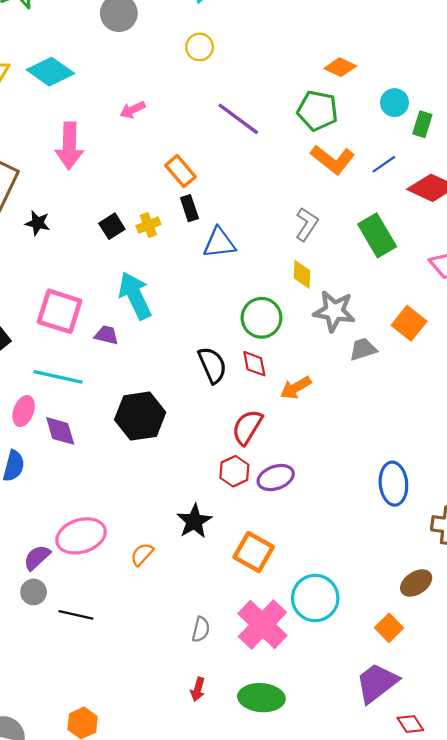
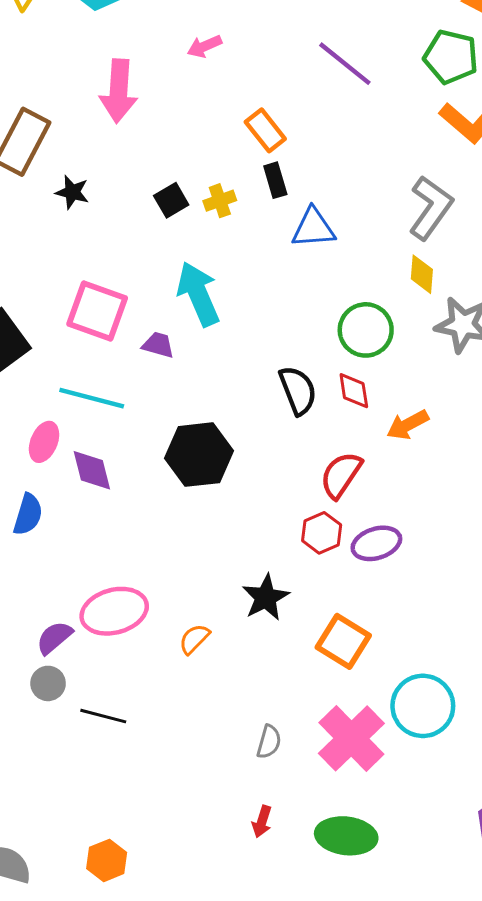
gray L-shape: (307, 224) -> (431, 208), size x1.4

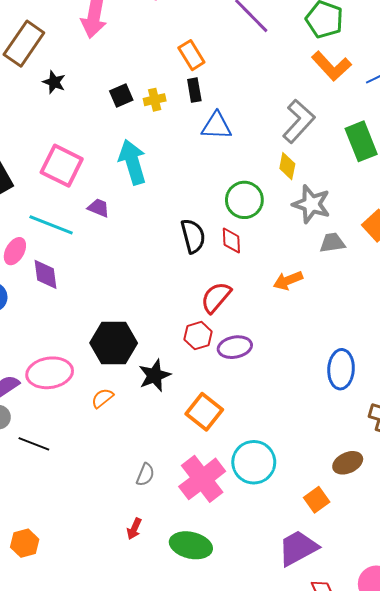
purple trapezoid: (158, 345) -> (99, 208), moved
orange arrow: (408, 425) -> (288, 281), moved
black hexagon: (199, 455) -> (114, 343), moved

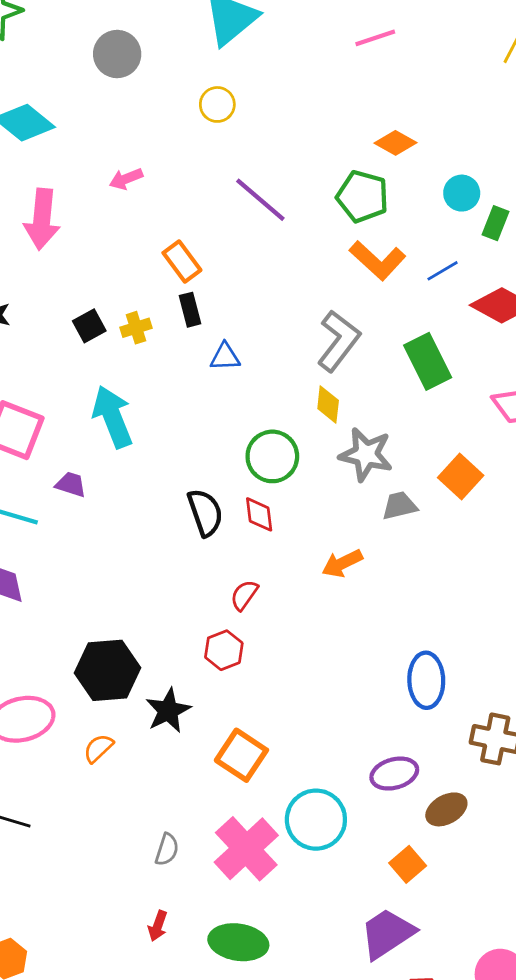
blue triangle: (217, 126) -> (225, 357), size x0.7
red semicircle: (216, 297) -> (244, 595), size x0.7
purple ellipse: (235, 347) -> (394, 774), moved

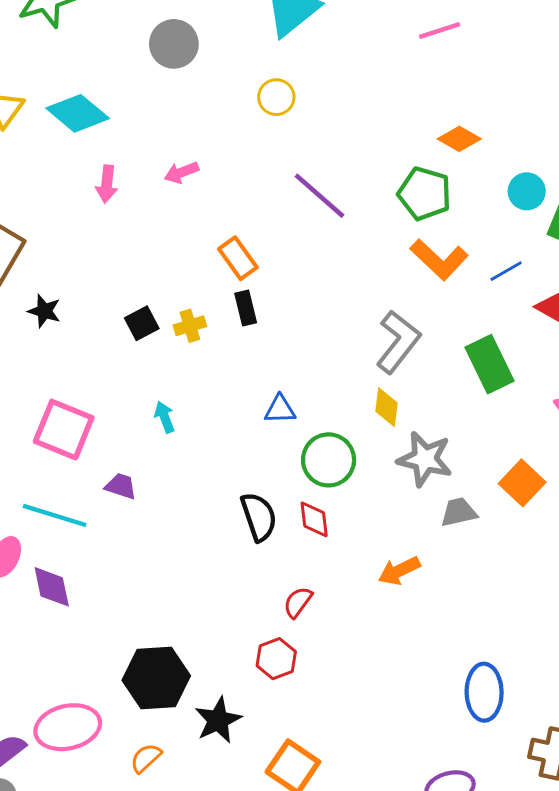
pink arrow: (42, 219) -> (107, 184), moved, size x0.6
blue triangle: (225, 357) -> (280, 409), moved
cyan arrow: (113, 417) -> (165, 417), size x0.5

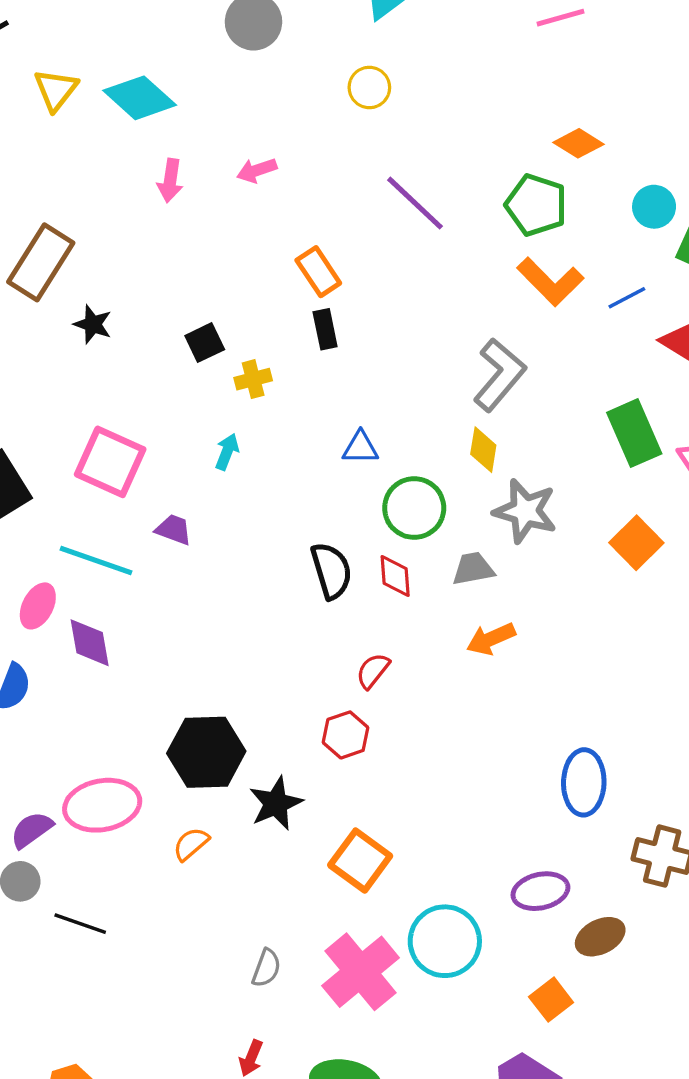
yellow cross: (190, 326) -> (253, 379), moved
green rectangle: (490, 364) -> (634, 433), moved
cyan arrow: (165, 417) -> (227, 452), turned 40
gray trapezoid: (459, 512) -> (473, 569), moved

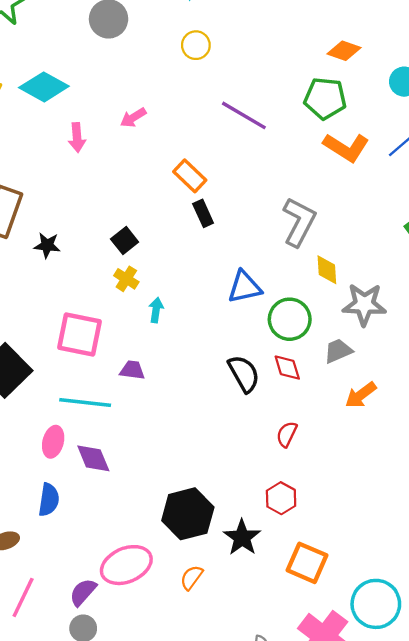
gray L-shape: (499, 375) -> (299, 222), moved
yellow cross: (253, 379) -> (126, 279), moved, turned -30
blue triangle: (360, 448) -> (245, 287), size x1.4
red hexagon: (346, 735) -> (281, 498), moved

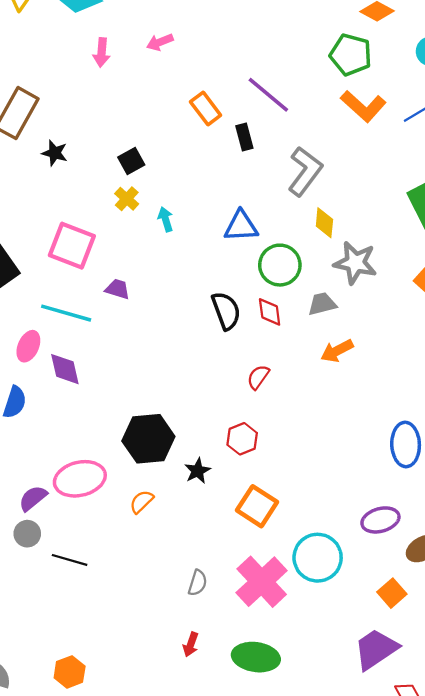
purple line: (244, 115) -> (268, 95), moved
black rectangle: (203, 213) -> (244, 137), moved
cyan arrow: (156, 310) -> (166, 219), moved, turned -35
black star: (242, 537) -> (198, 471), size x0.7

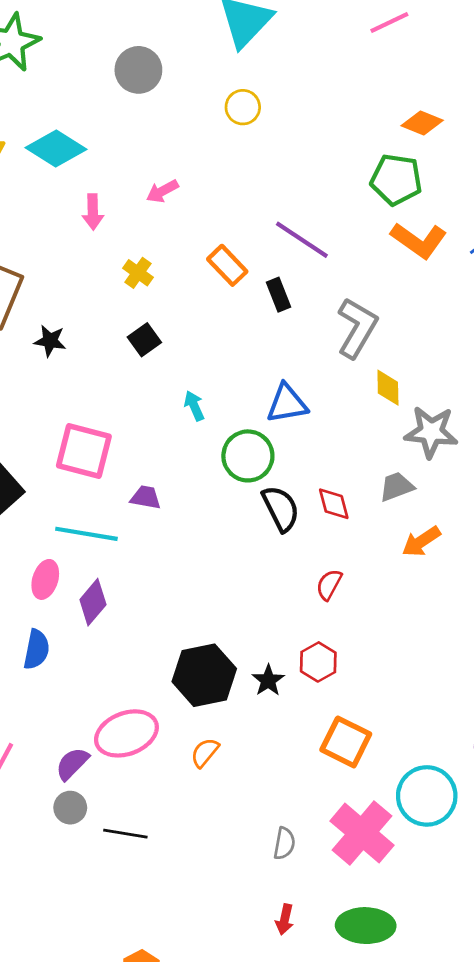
yellow cross: (127, 199) -> (138, 273), moved
green circle: (280, 265) -> (248, 456), moved
purple diamond: (65, 369) -> (93, 602), turned 60
black star: (198, 471) -> (268, 680), moved

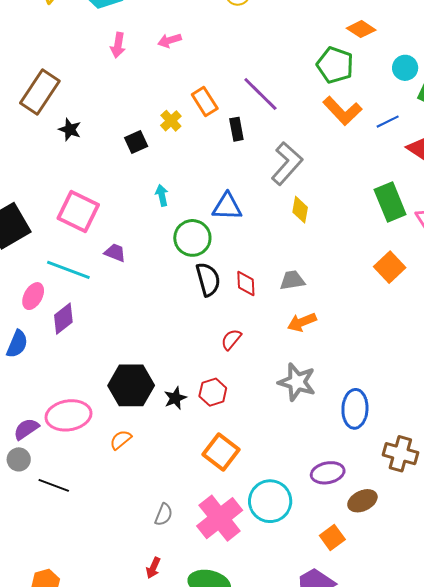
yellow cross: (138, 273) -> (171, 121), moved
gray star: (431, 432) -> (297, 382), moved

